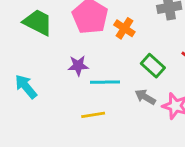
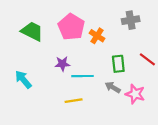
green rectangle: (153, 66) -> (118, 64), turned 42

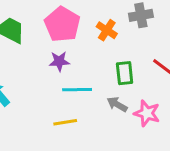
orange cross: (97, 36) -> (107, 30), moved
purple star: (62, 64) -> (59, 61), moved

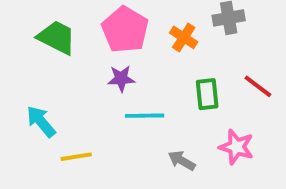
gray arrow: (117, 104) -> (182, 161), moved
yellow line: (65, 122) -> (76, 157), moved

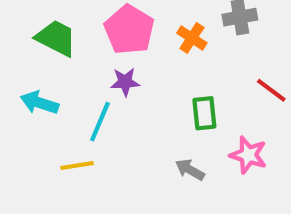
green rectangle: (207, 94) -> (204, 113), moved
cyan line: (145, 116) -> (100, 122), moved, turned -66
cyan arrow: (41, 122) -> (39, 103), moved, turned -32

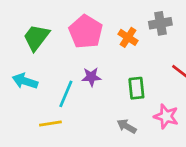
green trapezoid: (56, 38) -> (36, 37), turned -80
purple star: (125, 82) -> (91, 77), moved

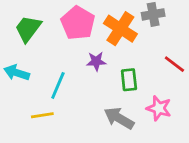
orange cross: (128, 37) -> (120, 29), size x1.6
purple star: (91, 77) -> (96, 61), moved
gray arrow: (127, 126) -> (119, 118), size x1.5

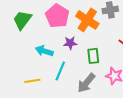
cyan arrow: (17, 73) -> (44, 51), moved
cyan line: (58, 85) -> (60, 71), moved
gray arrow: (119, 118) -> (86, 83), turned -80

